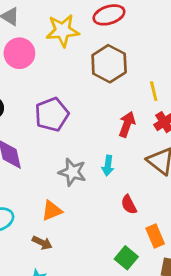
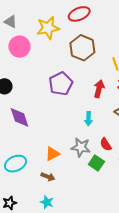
purple pentagon: (52, 114) -> (61, 84), moved
gray star: (72, 172) -> (81, 147), moved
green square: (126, 258) -> (96, 163), moved

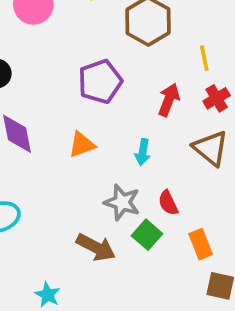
orange triangle: (52, 154) -> (82, 145), moved
brown arrow: (48, 177) -> (96, 247), moved, size x1.5

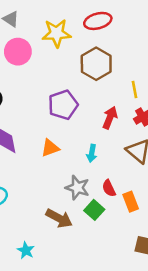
orange rectangle: (201, 244) -> (131, 202), moved

